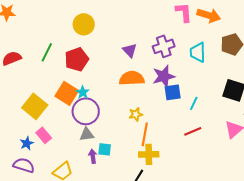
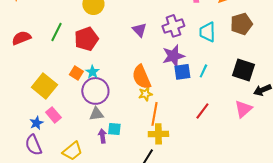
orange semicircle: (132, 78) -> (141, 77), moved, turned -110
orange square: (67, 93) -> (76, 73), size x0.6
cyan line: (194, 103) -> (203, 71), moved
red line: (193, 131) -> (202, 111), turned -30
purple semicircle: (24, 165) -> (33, 145), turned -130

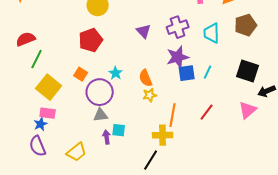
green line: (56, 32) -> (37, 59), moved
cyan star: (92, 72) -> (116, 73), moved
orange semicircle: (141, 77) -> (146, 78), size x0.7
orange line: (154, 114) -> (173, 115), moved
pink rectangle: (53, 115) -> (48, 113), moved, turned -42

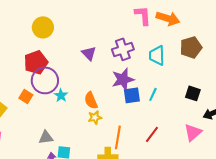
black square: (248, 71) -> (193, 93), size x0.7
purple circle: (100, 92) -> (45, 80), moved

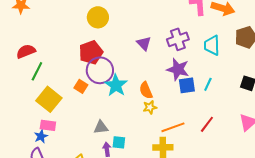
purple star: (123, 79) -> (178, 69), turned 30
cyan star: (61, 95) -> (116, 85), size x1.6
orange line: (118, 137) -> (173, 127), turned 60

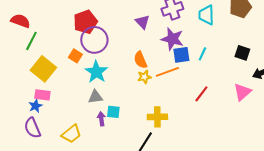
purple triangle: (144, 43) -> (142, 22), moved
red semicircle: (26, 51) -> (20, 21), turned 42
cyan star: (116, 85) -> (96, 72), moved
orange line: (173, 127) -> (167, 72), moved

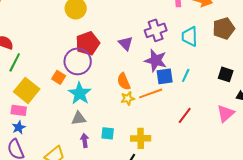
red pentagon: (85, 22) -> (88, 43), moved
pink rectangle: (42, 95) -> (19, 110), moved
cyan square: (113, 112) -> (108, 133), moved

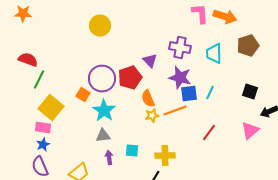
purple cross: (156, 30) -> (180, 48), turned 30
red pentagon: (88, 43) -> (130, 78), moved

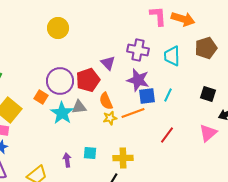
gray triangle: (103, 136) -> (79, 107), moved

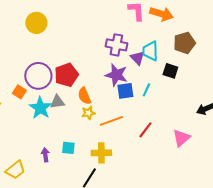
purple triangle: (108, 63) -> (137, 58), moved
black square: (208, 94) -> (170, 71), moved
orange line: (133, 113) -> (111, 121), moved
pink triangle: (208, 133) -> (181, 138), moved

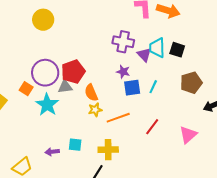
brown pentagon: (184, 43) -> (191, 83), moved
black square: (170, 71) -> (177, 50), moved
purple star: (116, 75) -> (123, 72), size x0.6
gray triangle: (57, 102) -> (65, 87), moved
purple arrow: (45, 155) -> (52, 152), turned -88

